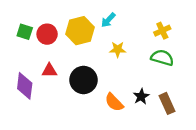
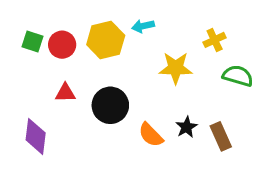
cyan arrow: (108, 20) -> (143, 26), turned 35
yellow star: (118, 49) -> (176, 68), moved, size x1.5
green semicircle: (162, 58) -> (238, 76), moved
purple diamond: (25, 86) -> (36, 136), moved

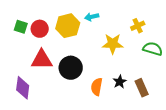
red triangle: (65, 93) -> (42, 60), size x1.6
orange semicircle: (151, 135) -> (97, 87), turned 54

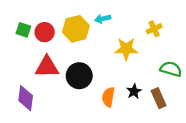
green semicircle: (153, 49) -> (171, 69), moved

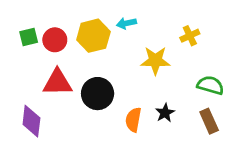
green square: (23, 30) -> (29, 37), turned -32
brown rectangle: (159, 98) -> (209, 121), moved

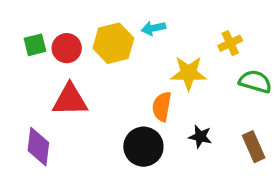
green semicircle: (210, 85) -> (255, 82), moved
black circle: (98, 94) -> (143, 147), moved
black star: (165, 113) -> (200, 137), turned -30
orange semicircle: (133, 120) -> (162, 107), moved

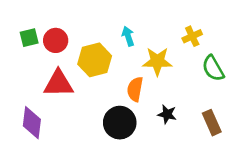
cyan arrow: (153, 28) -> (128, 36), moved, turned 84
yellow hexagon: (113, 43) -> (95, 60), moved
green semicircle: (255, 82) -> (213, 68), turned -136

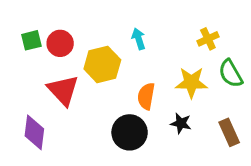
yellow star: (157, 61) -> (191, 83), moved
red triangle: (58, 84) -> (63, 90), turned 48

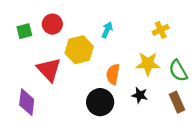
cyan arrow: (139, 39) -> (107, 30), turned 42
red circle: (60, 43) -> (52, 24), moved
green semicircle: (231, 74) -> (178, 71), moved

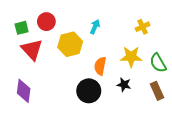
red triangle: (49, 70) -> (32, 49), moved

